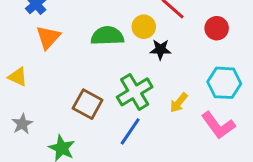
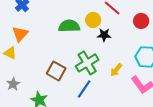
orange triangle: (48, 37) -> (20, 34), moved

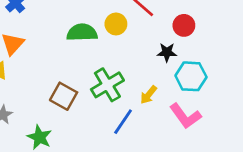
black star: (104, 35) -> (167, 52), moved
blue line: (84, 89) -> (123, 122), moved

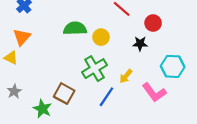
yellow circle: (116, 24) -> (101, 37), moved
cyan hexagon: (191, 76) -> (173, 66), moved
brown square: (64, 96) -> (64, 94), moved

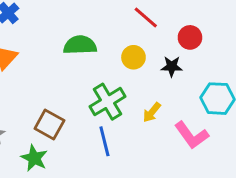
yellow circle: (101, 37) -> (133, 57), moved
brown square: (64, 94) -> (49, 125), moved
blue line: (106, 97) -> (104, 141), moved, turned -48

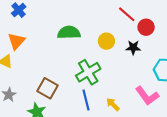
red line: (146, 18) -> (127, 14), moved
yellow arrow: (152, 112) -> (113, 104), moved, turned 96

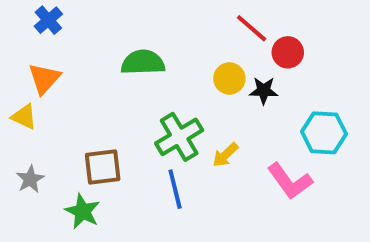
yellow circle: (106, 41) -> (229, 78), moved
brown square: (47, 88) -> (103, 167), turned -36
yellow arrow: (113, 104) -> (225, 155), moved, turned -88

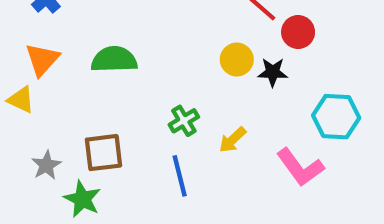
green semicircle: (143, 62) -> (114, 59), moved
green cross: (179, 137) -> (184, 121), size x0.6
gray star: (30, 179) -> (46, 165), moved

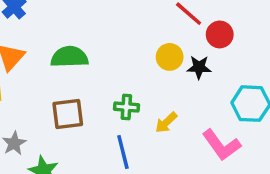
green cross: (184, 121) -> (126, 107), turned 35
brown square: (103, 153) -> (68, 114), moved

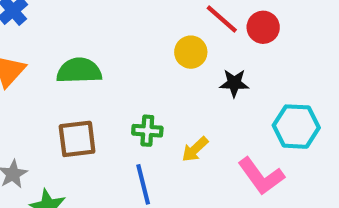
red circle: (220, 34) -> (263, 27), moved
yellow circle: (170, 57) -> (191, 52), moved

